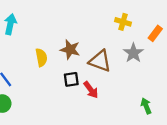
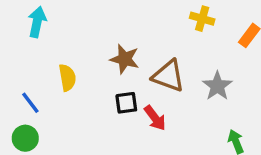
gray star: (133, 53) -> (217, 86), moved
yellow semicircle: (41, 58) -> (67, 78), moved

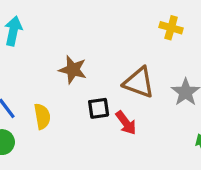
brown star: (125, 59) -> (73, 70), moved
yellow semicircle: (67, 78) -> (42, 116), moved

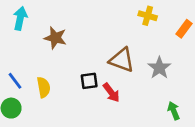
brown star: (73, 70) -> (55, 38), moved

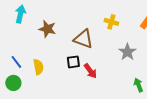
yellow cross: (148, 16) -> (111, 22), moved
brown triangle: (122, 60) -> (83, 39), moved

